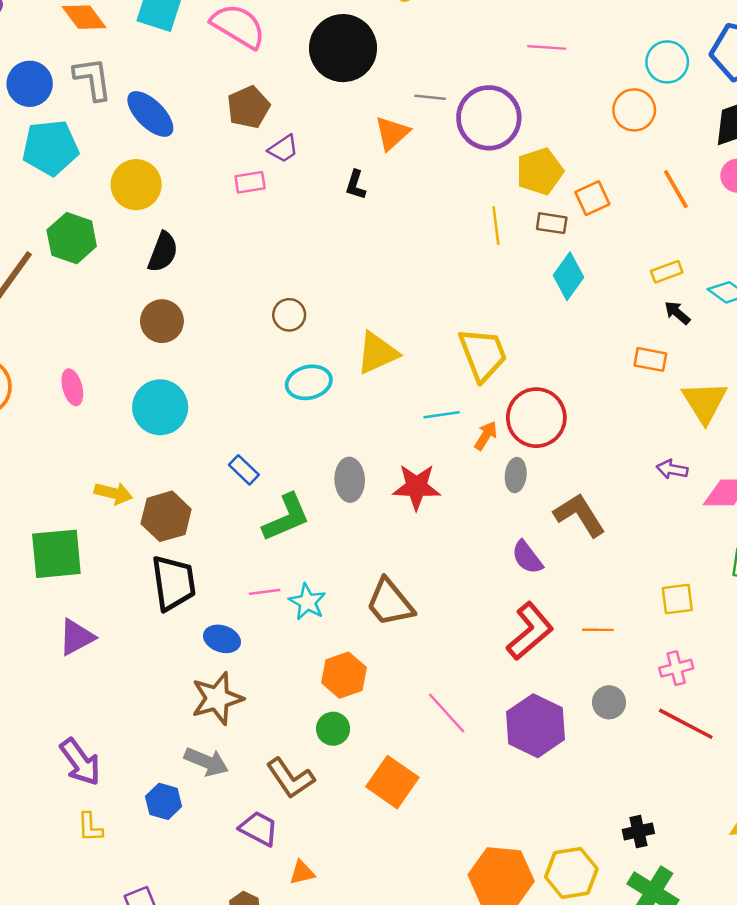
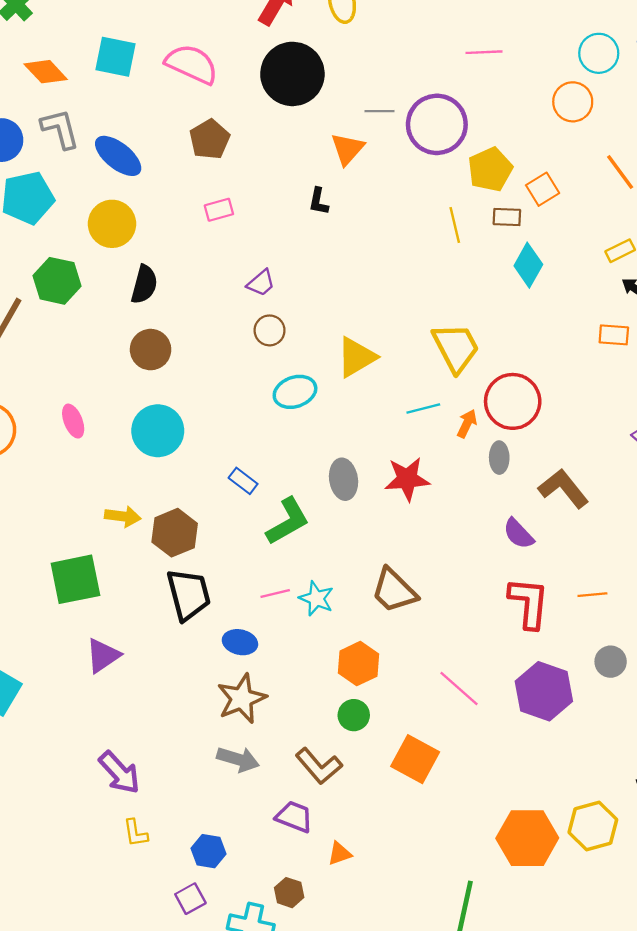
purple trapezoid: (283, 149) -> (261, 283), moved
red L-shape: (530, 631) -> (529, 603), turned -38
blue hexagon: (164, 801) -> (208, 851), moved

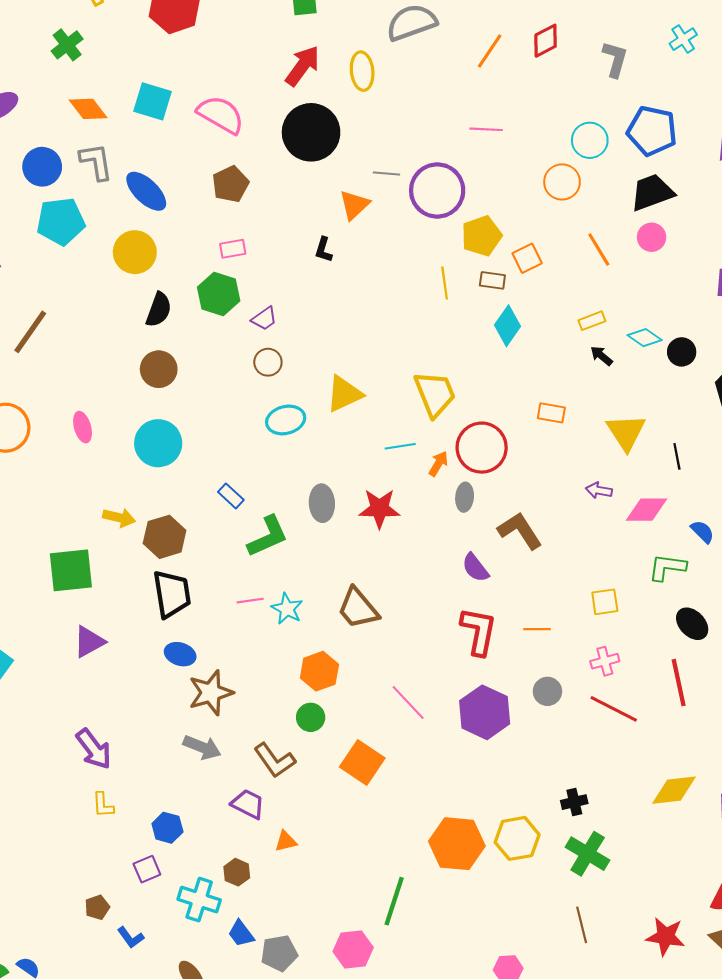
green hexagon: (57, 281) -> (219, 294), moved
orange rectangle: (614, 335) -> (551, 413), moved
blue ellipse: (240, 642) -> (180, 654), moved

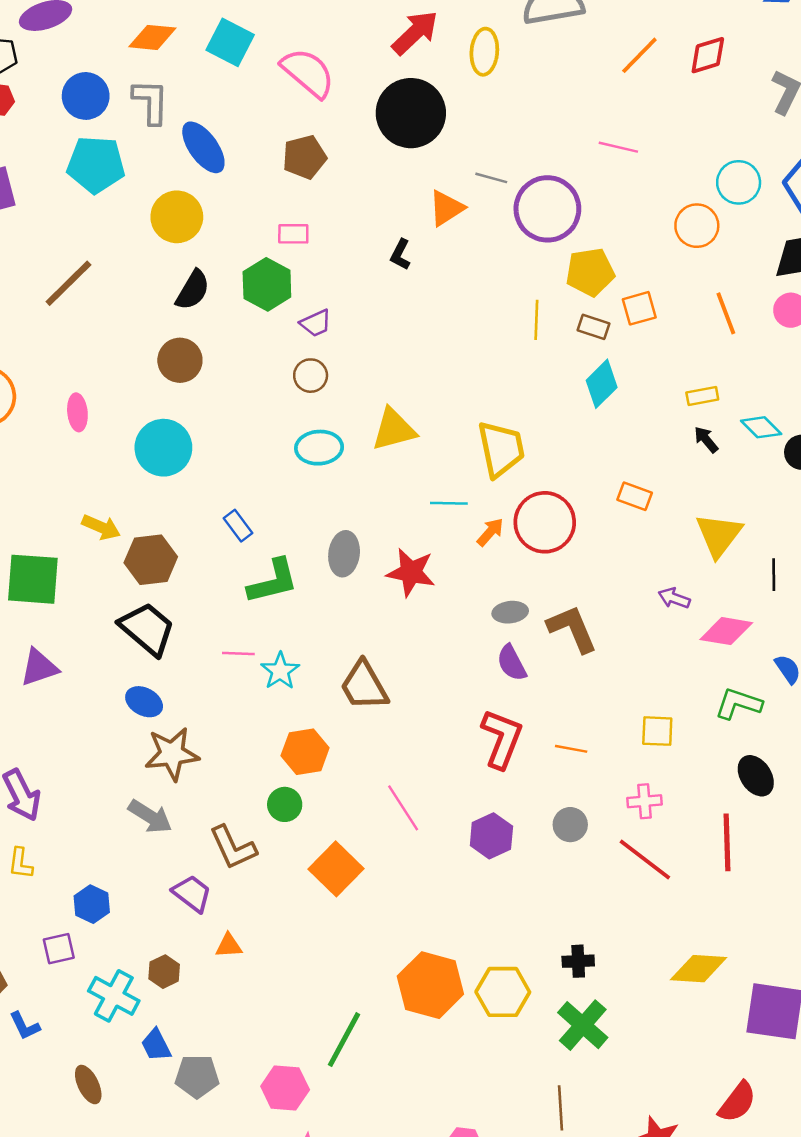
orange diamond: (88, 109) -> (152, 37), turned -57
brown line: (30, 332) -> (68, 283), moved
gray ellipse: (465, 497) -> (510, 612), moved, turned 68
black trapezoid: (172, 594) -> (147, 629), turned -51
purple hexagon: (485, 712) -> (491, 836), size x0.7

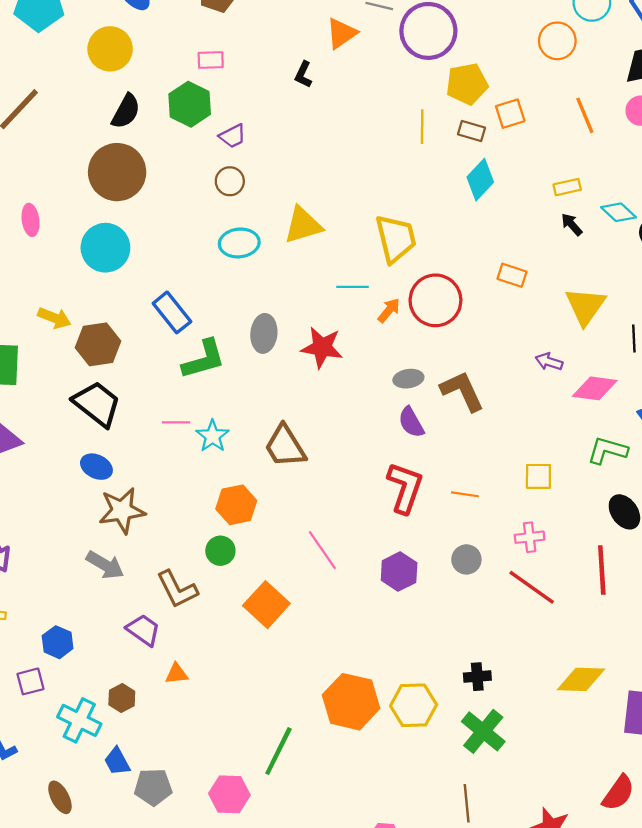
brown circle: (180, 360) -> (117, 172), size x1.5
blue rectangle: (238, 526) -> (172, 312), size x1.5

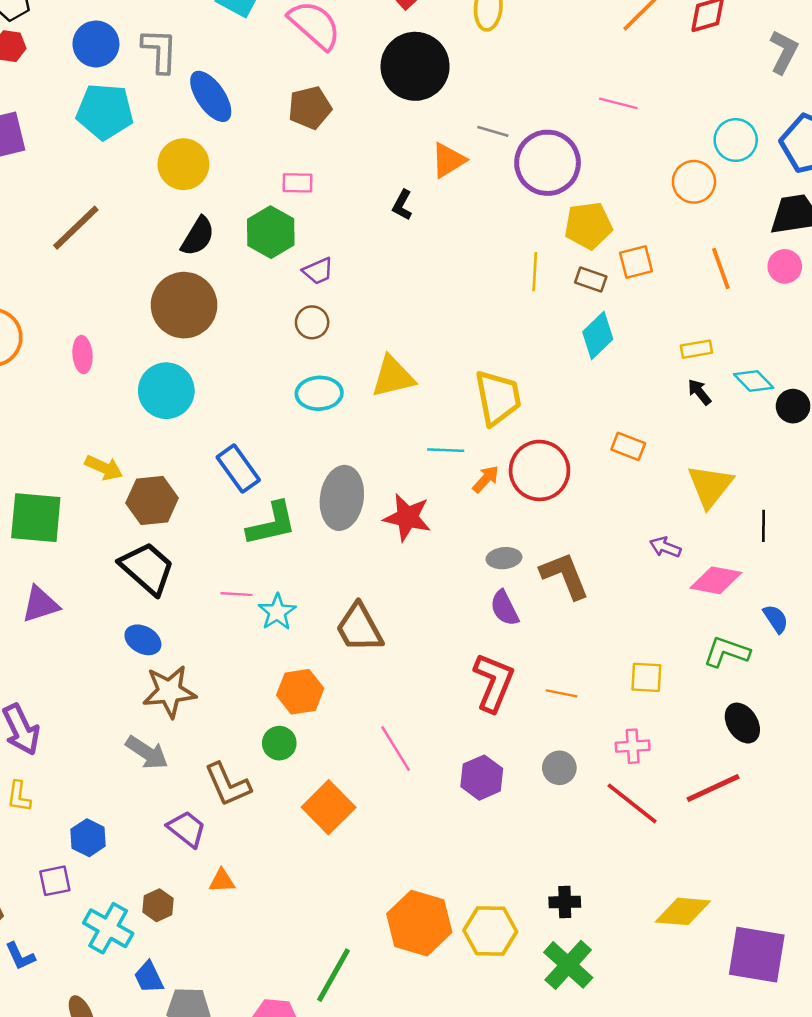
gray ellipse: (264, 333) -> (342, 498), size x1.4
red line: (602, 570) -> (713, 788), turned 66

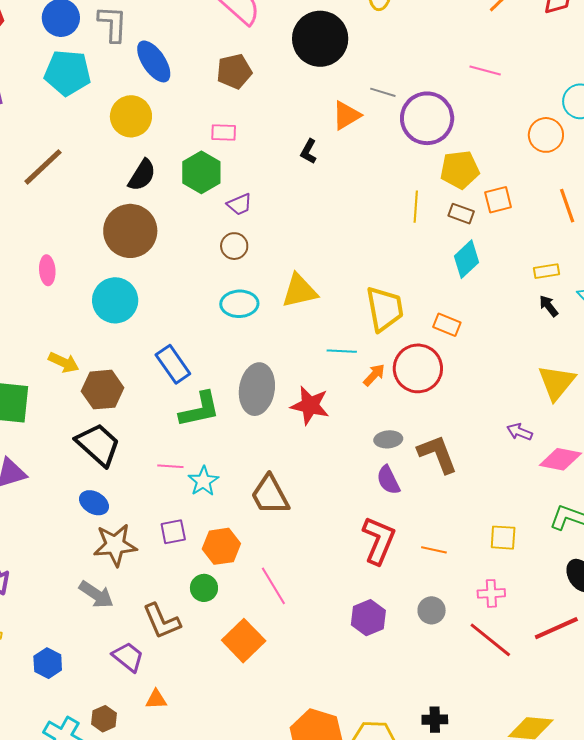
orange rectangle: (628, 446) -> (447, 325), moved
pink line: (396, 748) -> (273, 586), moved
purple square: (55, 881) -> (173, 532), moved

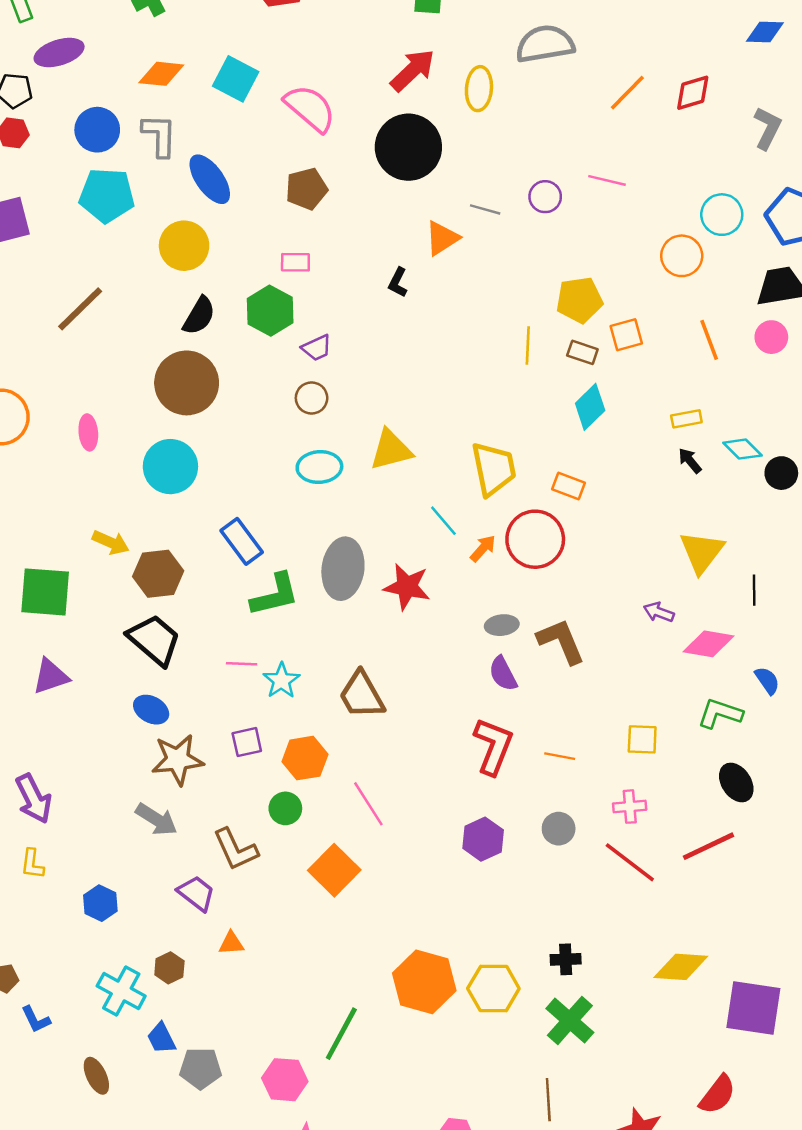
purple circle: (427, 118) -> (545, 197), moved, size x0.5
cyan line: (342, 351) -> (443, 521), turned 48

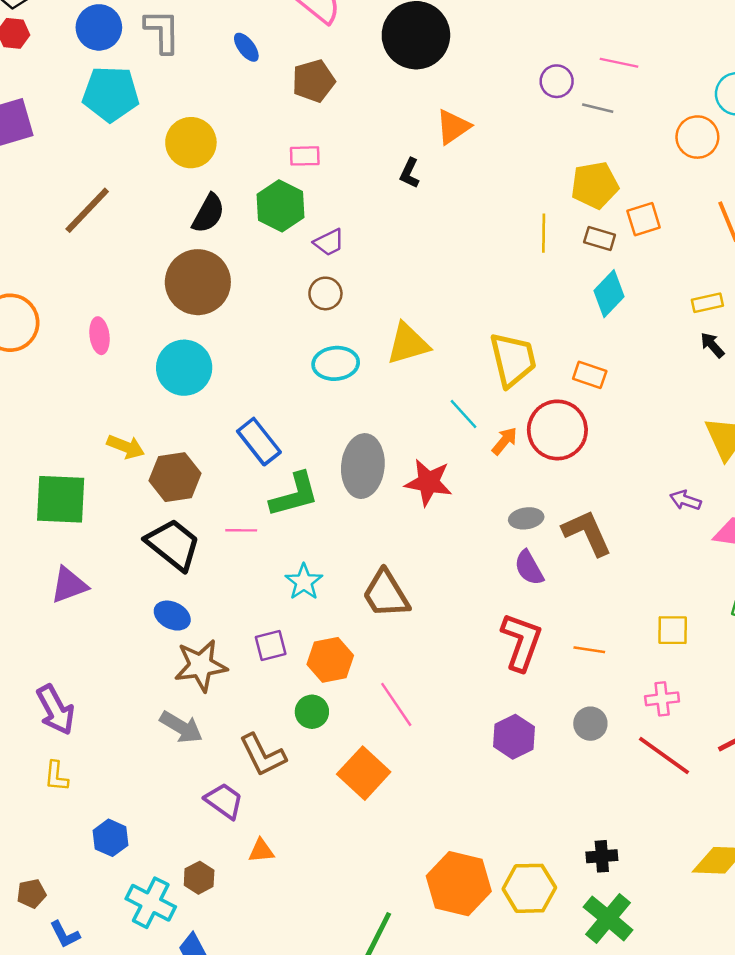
blue ellipse: (210, 179) -> (246, 47), moved, size x0.6
gray line: (485, 209) -> (598, 108), moved
pink line: (242, 664) -> (241, 530), moved
blue hexagon: (100, 903) -> (110, 838), moved

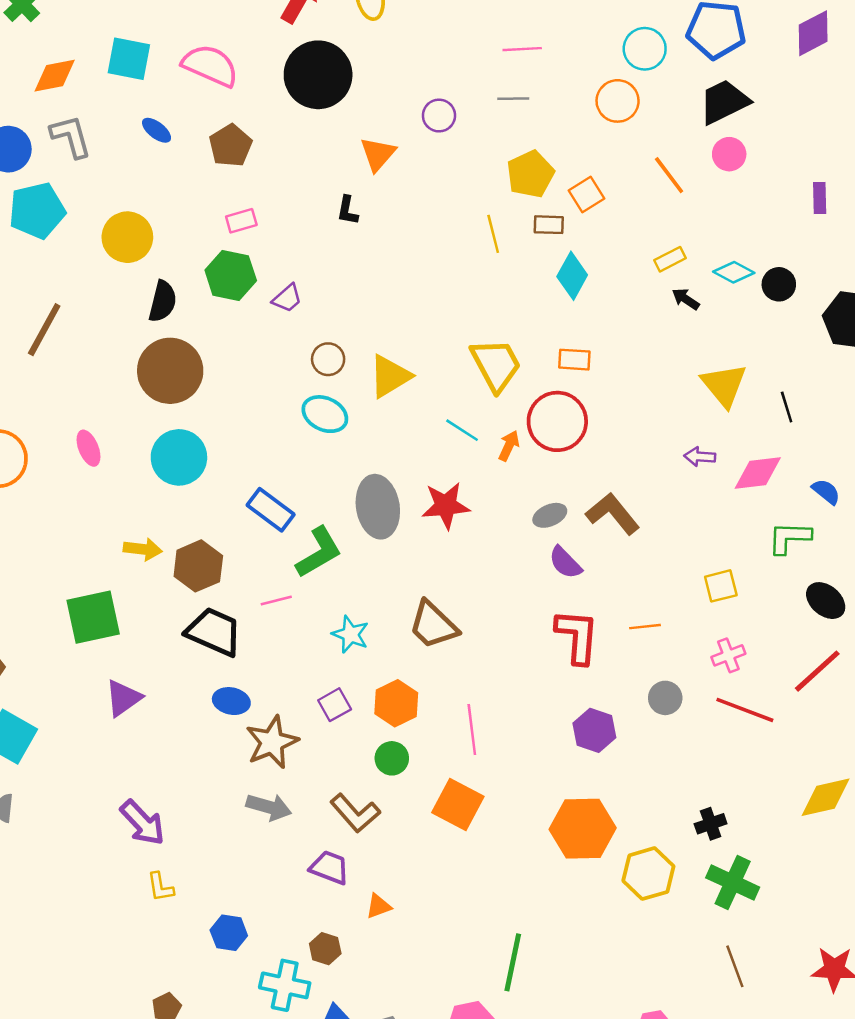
purple circle: (557, 81) -> (439, 116), moved
brown circle: (325, 293) -> (328, 359), moved
cyan ellipse: (336, 363) -> (325, 414), turned 45
pink line: (396, 704) -> (472, 729), turned 42
orange hexagon: (459, 884) -> (583, 829), moved

